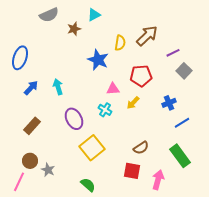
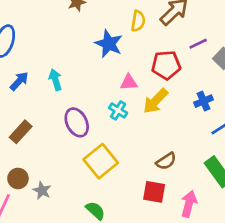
purple line: (173, 53) -> (198, 44), moved
yellow arrow: (133, 103) -> (155, 101), size x1.5

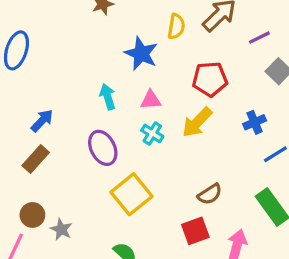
purple line: (198, 44) -> (259, 38), moved
cyan arrow: (55, 80) -> (108, 97), moved
blue arrow: (19, 81) -> (42, 121), moved
pink triangle: (129, 82) -> (151, 100), moved
red square: (154, 192) -> (195, 231), turned -30

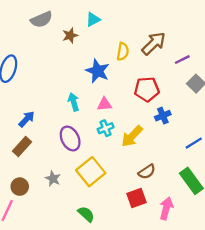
yellow arrow: (197, 122) -> (132, 136), moved
blue cross: (255, 122) -> (163, 116), moved
cyan cross: (152, 133) -> (106, 128), turned 35
gray star: (61, 229) -> (53, 179), moved

